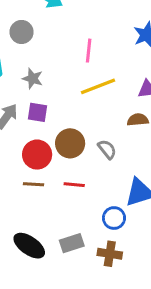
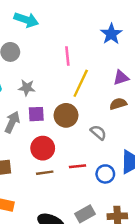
yellow line: (98, 86) -> (81, 83), turned -32
brown circle: (70, 143) -> (66, 115), moved
blue circle: (114, 218) -> (105, 174), moved

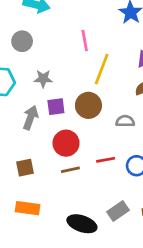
gray semicircle: (98, 133) -> (125, 121), turned -35

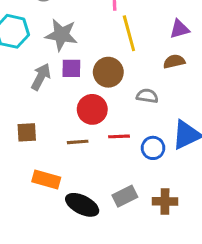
yellow line: (102, 69) -> (129, 33), turned -44
gray star: (43, 79) -> (61, 35), size x1.5
red circle: (66, 143) -> (92, 109), moved
orange rectangle: (28, 208) -> (46, 180), moved

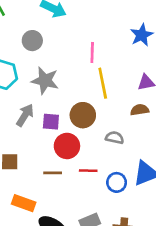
purple square: (71, 68) -> (51, 122), moved

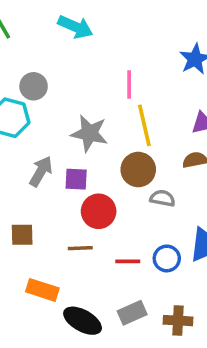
gray circle: (32, 41) -> (34, 86), moved
gray star: (45, 81) -> (89, 133), moved
brown circle: (83, 115) -> (138, 170), moved
red line: (88, 171) -> (128, 261), moved

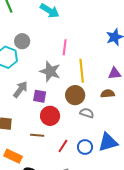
pink line: (129, 84) -> (65, 47), moved
red line: (128, 261) -> (63, 146), turned -64

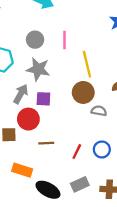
gray circle: (22, 41) -> (35, 40), moved
gray star: (50, 71) -> (38, 69), moved
red circle: (50, 116) -> (28, 119), moved

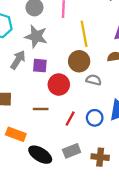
red circle: (28, 119) -> (59, 85), moved

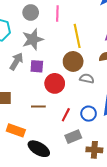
gray star: (36, 36) -> (33, 39), turned -30
gray rectangle: (72, 151) -> (73, 137), moved

